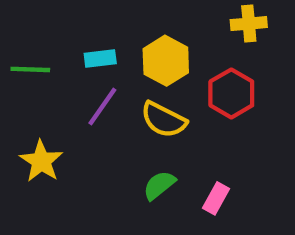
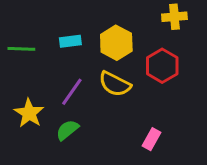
purple line: (102, 107) -> (72, 92), moved
green semicircle: (159, 185) -> (67, 130), moved

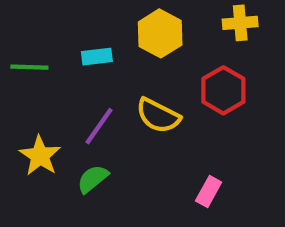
yellow hexagon: (116, 43) -> (160, 33), moved

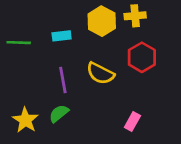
yellow cross: (240, 23) -> (135, 16), moved
purple line: (99, 126) -> (63, 80), turned -45
yellow star: (40, 156) -> (25, 120), moved

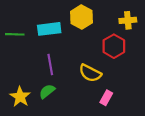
yellow cross: (135, 16) -> (128, 20), moved
cyan rectangle: (62, 36) -> (49, 29), size x1.5
yellow semicircle: (100, 73) -> (90, 73), moved

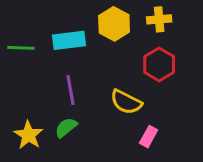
yellow cross: (128, 20) -> (159, 19), moved

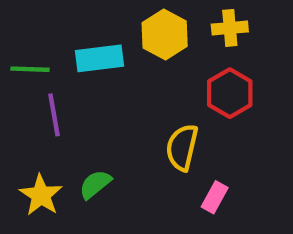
purple line: (71, 90) -> (54, 115), moved
yellow semicircle: (126, 102) -> (182, 147), turned 76

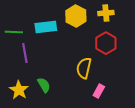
green semicircle: (95, 184) -> (44, 85), turned 98

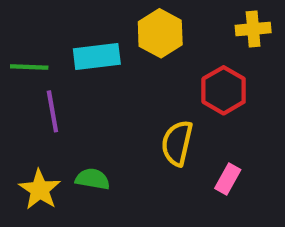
yellow cross: (106, 13) -> (253, 29), moved
green semicircle: (44, 85) -> (93, 179), turned -49
pink rectangle: (99, 91) -> (228, 179), moved

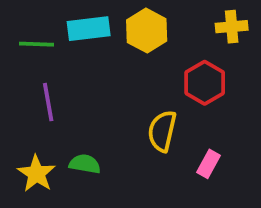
cyan rectangle: (97, 56) -> (89, 29), moved
green line: (29, 67) -> (36, 44), moved

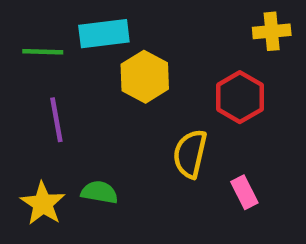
yellow hexagon: (147, 31) -> (145, 77), moved
pink rectangle: (209, 164) -> (244, 192), turned -56

